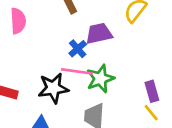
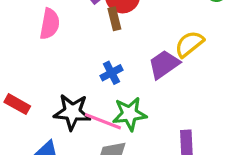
purple trapezoid: (99, 34) -> (164, 64), moved, turned -36
pink line: (77, 71) -> (103, 121), moved

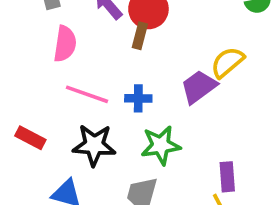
brown rectangle: (114, 19) -> (140, 36), turned 30
blue cross: (111, 73) -> (138, 98), turned 30
pink line: (103, 121) -> (87, 94), moved

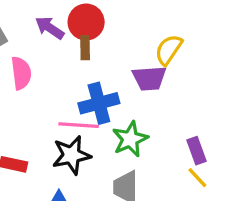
purple trapezoid: (199, 87) -> (149, 78), turned -132
pink line: (87, 94) -> (79, 125), moved
blue cross: (138, 98) -> (99, 103), size x1.6

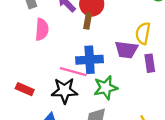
yellow semicircle: (169, 50) -> (143, 33), turned -35
purple rectangle: (196, 151) -> (150, 63), moved

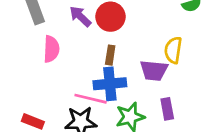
brown rectangle: (88, 21) -> (110, 55), moved
purple rectangle: (150, 63) -> (167, 109), moved

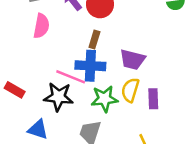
yellow semicircle: (173, 50) -> (130, 90), moved
purple rectangle: (167, 109) -> (153, 99), moved

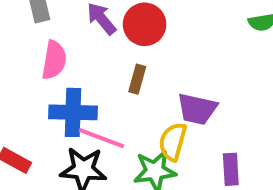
blue cross: (90, 66) -> (73, 112), moved
yellow semicircle: (130, 90) -> (173, 142), moved

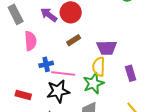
brown rectangle: (137, 79) -> (74, 40), turned 56
blue cross: (73, 112) -> (46, 64), size x0.6

